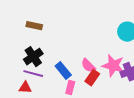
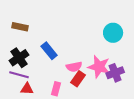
pink semicircle: (88, 66) -> (74, 67), turned -56
blue rectangle: (63, 71) -> (49, 51), moved
red triangle: (25, 88) -> (27, 89), moved

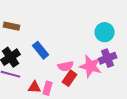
purple cross: (115, 73) -> (108, 58), moved
red triangle: (27, 89) -> (35, 87), moved

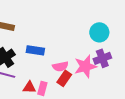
blue rectangle: (41, 50) -> (35, 50), turned -42
pink star: (91, 66) -> (85, 66), turned -30

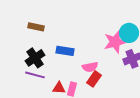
pink star: (85, 66) -> (115, 42), moved

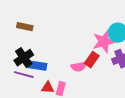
blue rectangle: (65, 51) -> (38, 66), moved
red rectangle: (94, 79) -> (92, 60), moved

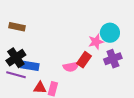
pink star: (104, 42) -> (96, 42), size x0.7

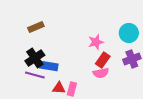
brown rectangle: (17, 27) -> (36, 27), turned -35
pink star: (96, 42) -> (96, 42), moved
pink semicircle: (71, 67) -> (101, 73), moved

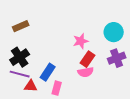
blue rectangle: (49, 66) -> (48, 72), moved, turned -66
red triangle: (59, 88) -> (31, 86), moved

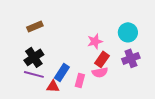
red triangle: (31, 86) -> (53, 86), moved
pink rectangle: (57, 88) -> (80, 80), moved

